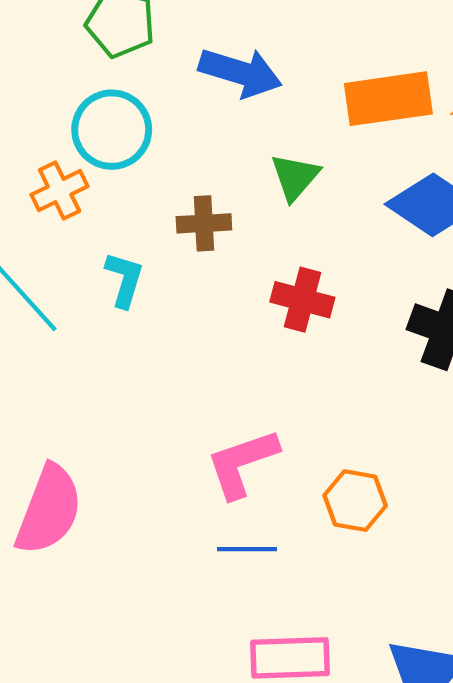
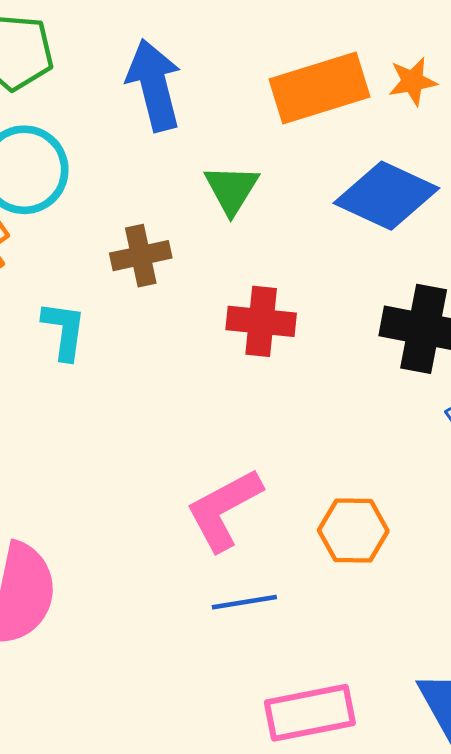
blue arrow: (240, 72) -> (154, 85), turned -112

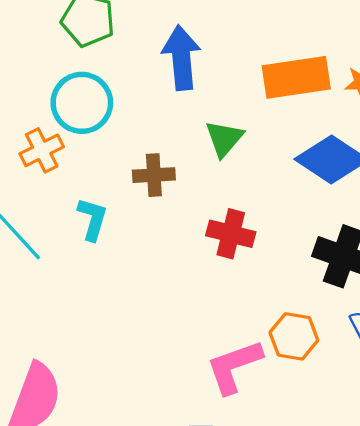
pink L-shape: (224, 509) -> (234, 366), moved
orange hexagon: (353, 531) -> (294, 336), moved

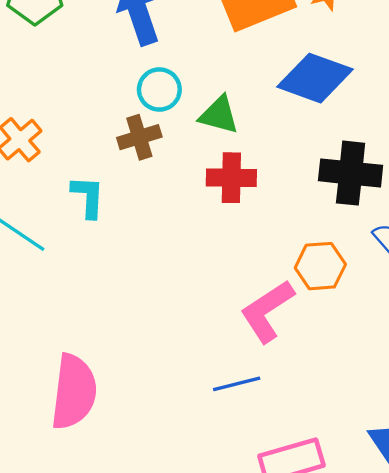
cyan circle: (82, 103) -> (159, 90), moved, size x0.7
green triangle: (224, 139) -> (219, 115), moved, turned -42

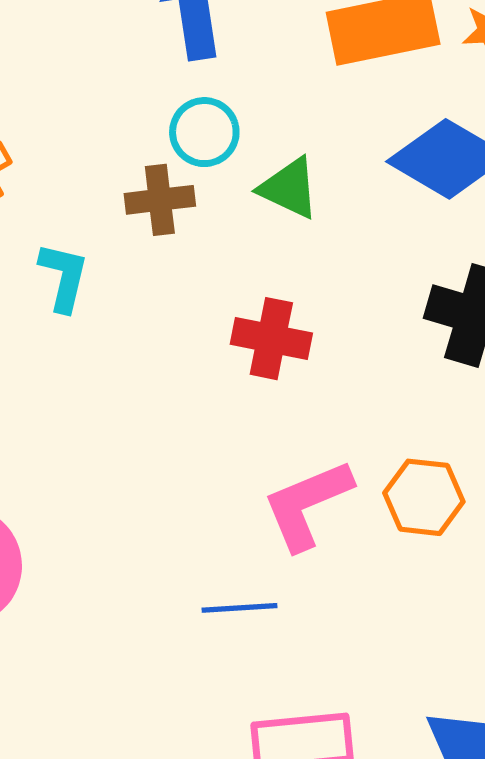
red cross: (231, 178) -> (271, 339), moved
orange hexagon: (320, 266) -> (424, 497), moved

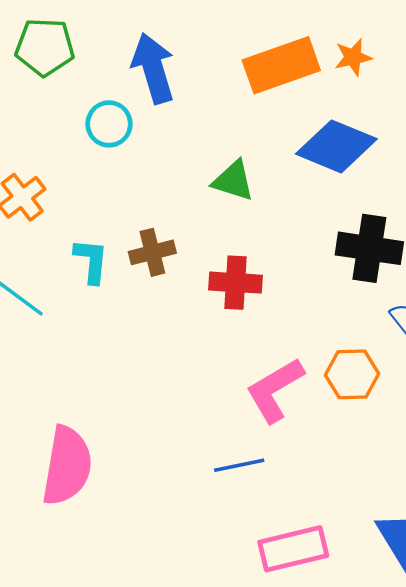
cyan circle: (204, 132) -> (109, 124), moved
brown cross: (160, 200) -> (152, 252), moved

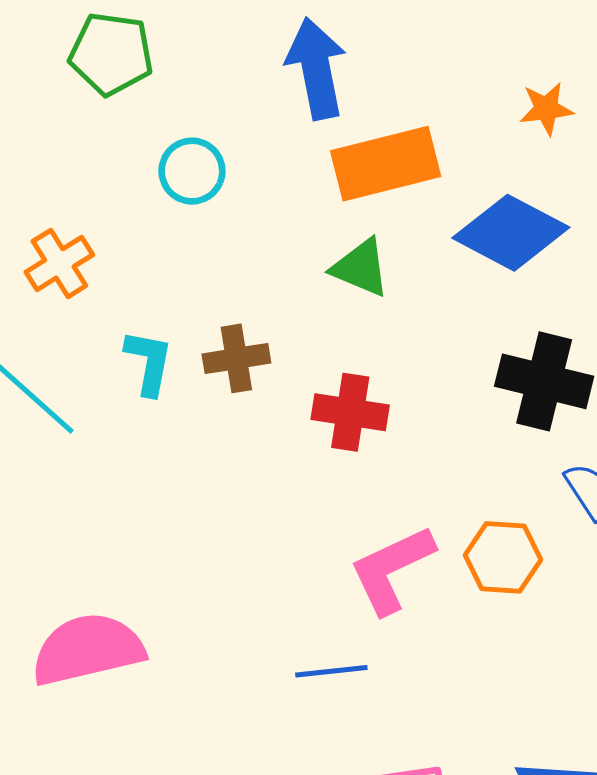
orange rectangle: (281, 65) -> (386, 164), moved
blue arrow: (153, 68) -> (316, 68), moved
pink semicircle: (67, 466) -> (88, 649), turned -118

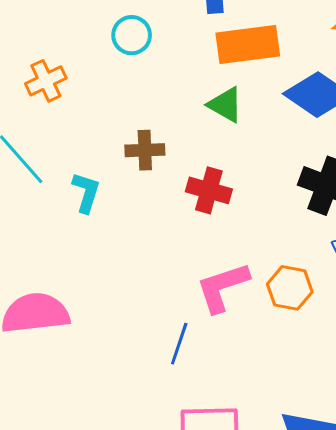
cyan L-shape: (149, 362) -> (86, 192), moved
blue line: (331, 671) -> (179, 344), turned -72

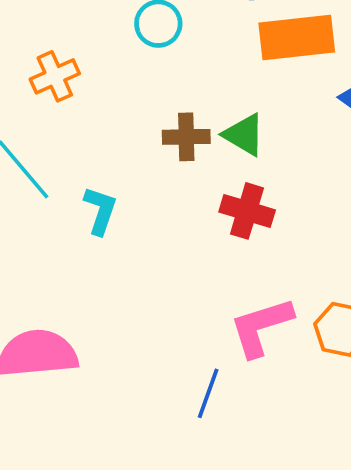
green triangle: (225, 105) -> (244, 135), moved
brown cross: (145, 150) -> (186, 137), moved

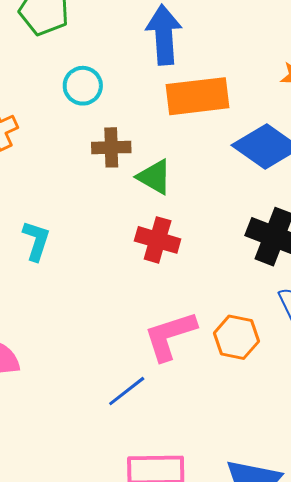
brown cross: (186, 137) -> (111, 147), moved
blue line: (208, 393) -> (127, 391), turned 33

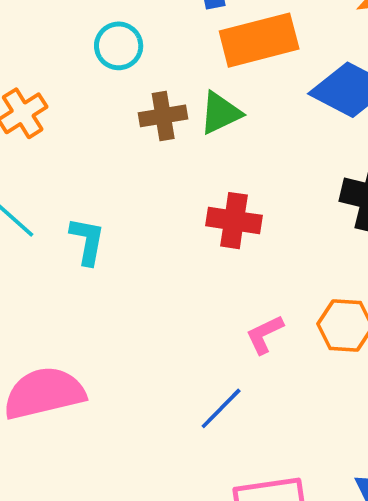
green triangle: (154, 177) -> (220, 113), moved, turned -48
pink L-shape: (170, 336) -> (265, 334), size x0.6

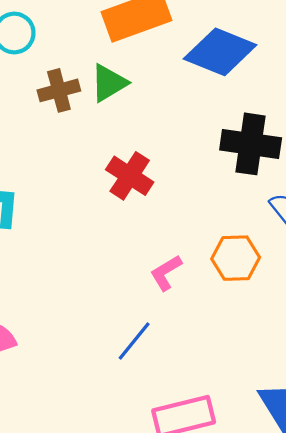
red cross: (234, 221) -> (130, 176), turned 30

